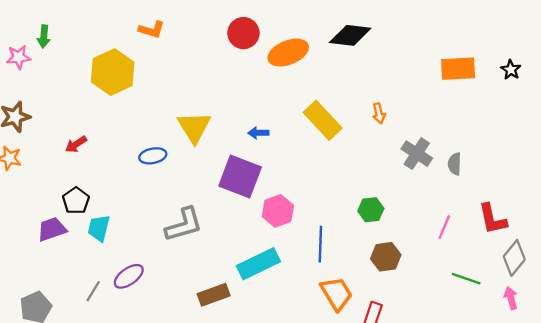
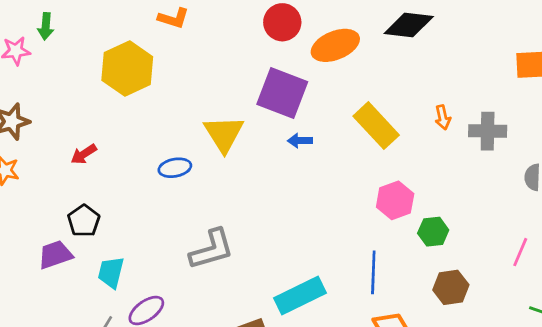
gray cross: (417, 154) -> (488, 131), moved, turned -32
purple square: (240, 176) -> (282, 93), moved
pink hexagon: (278, 211) -> (395, 200), moved
cyan trapezoid: (99, 228) -> (111, 272), moved

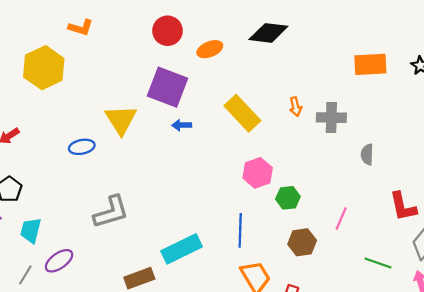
orange ellipse: (335, 45) -> (210, 49), size x0.7
pink line: (520, 252) -> (341, 218), moved

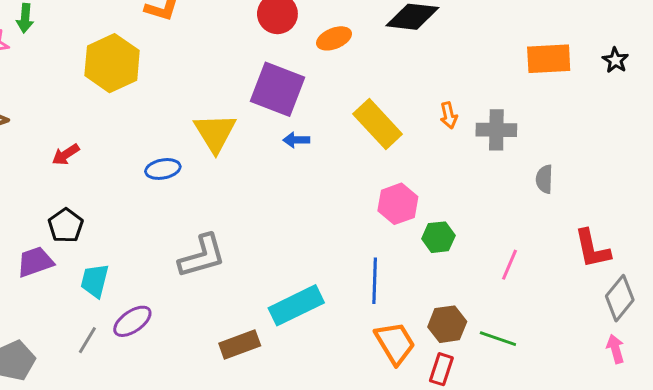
brown hexagon: (302, 242) -> (447, 324), moved
green line: (378, 263) -> (498, 339), moved

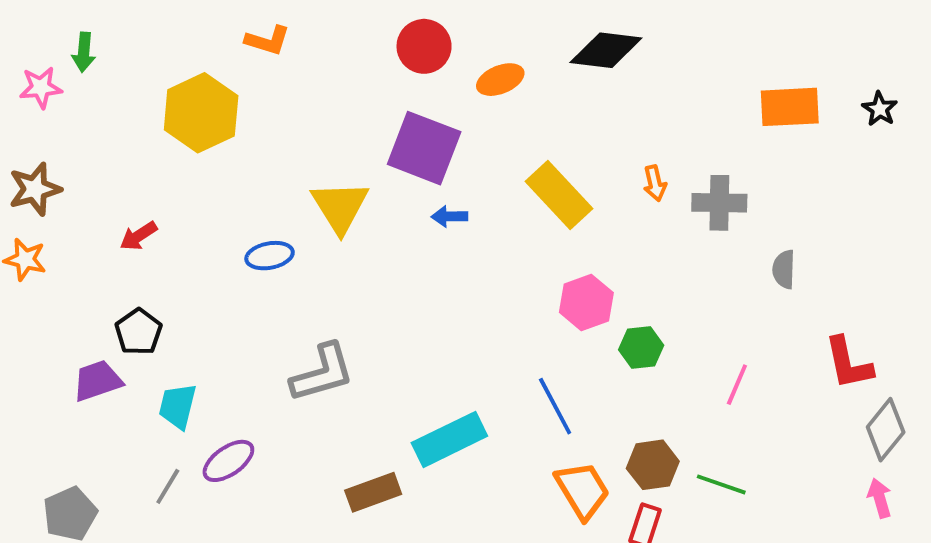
blue line: (375, 281) -> (555, 406), turned -30

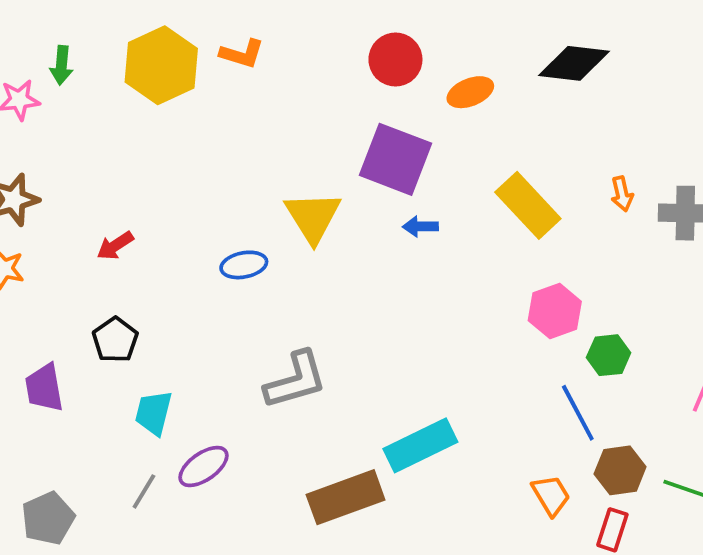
yellow hexagon: (201, 113) -> (161, 65), moved
purple trapezoid: (97, 381) -> (44, 388), moved, turned -81
blue line: (555, 406) -> (578, 413), moved
orange trapezoid: (582, 490) -> (551, 495), size x0.7
brown rectangle: (373, 492) -> (346, 497), size x1.4

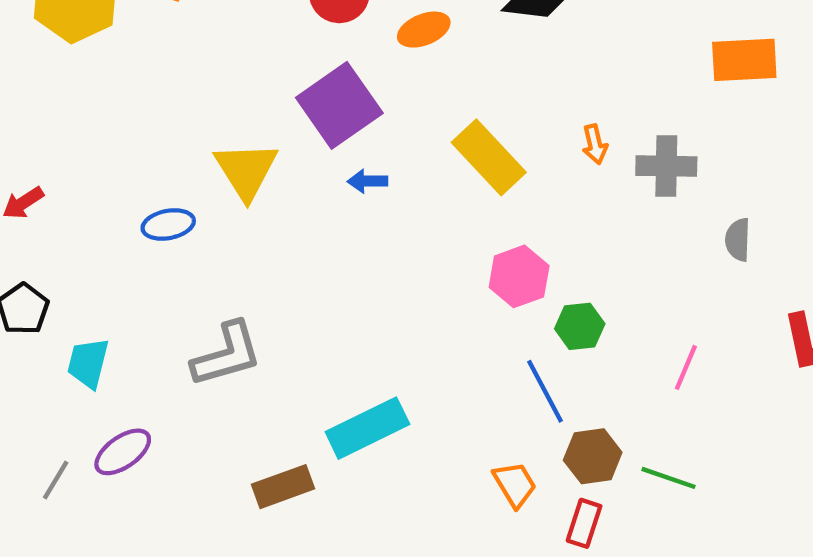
purple square: (395, 159) -> (339, 105), turned 34
cyan trapezoid: (154, 413) -> (88, 363), moved
brown rectangle: (346, 497) -> (283, 487), size x0.7

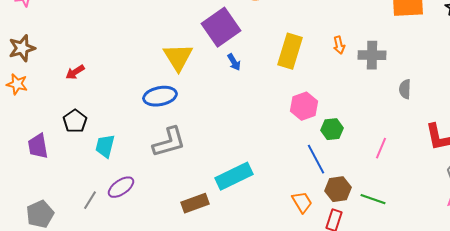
yellow rectangle: (489, 157) -> (290, 51), turned 60
blue arrow: (367, 181) -> (234, 62), turned -120
blue ellipse: (168, 224) -> (160, 96), moved, size x1.4

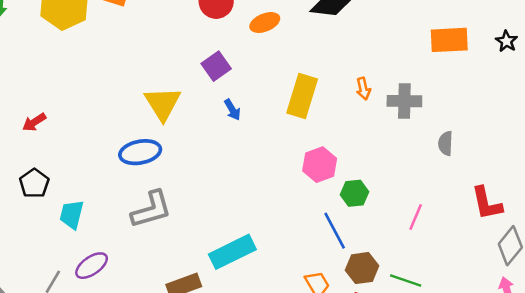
purple square: (221, 27) -> (216, 66), size x0.6

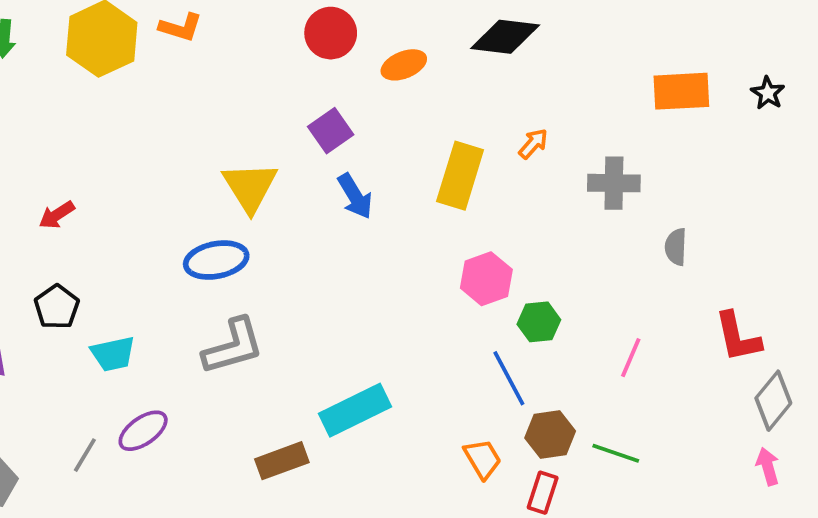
orange arrow: (363, 89) -> (533, 144), moved, turned -125
blue arrow: (232, 110) -> (355, 196), size x1.4
cyan trapezoid: (72, 214) -> (113, 354), turned -116

